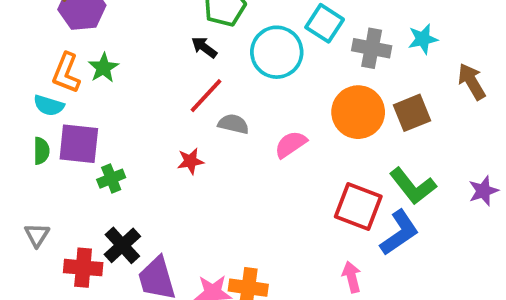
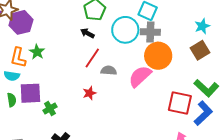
cyan star: (423, 39) -> (202, 26), moved
gray cross: (372, 48) -> (150, 32), moved
orange circle: (358, 112) -> (158, 56), moved
pink semicircle: (291, 144) -> (140, 76), size x1.4

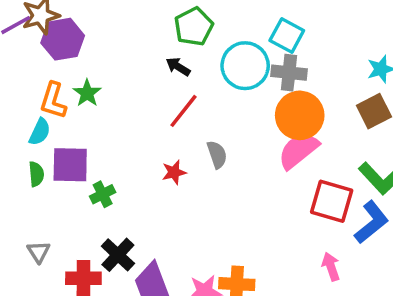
gray semicircle: (109, 70) -> (217, 155), moved, turned 63
cyan semicircle: (12, 76) -> (40, 132), turned -77
pink semicircle: (140, 76) -> (298, 151), moved

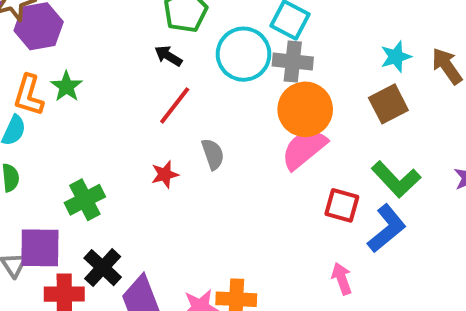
purple square: (70, 165) -> (40, 248), moved
green cross: (103, 194) -> (85, 200), size x1.4
red square: (332, 201) -> (342, 205), size x0.7

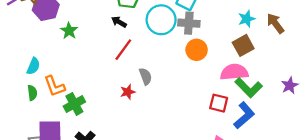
green star: (66, 86) -> (69, 31), moved
orange L-shape: (29, 95) -> (54, 86), moved, turned -35
orange circle: (305, 109) -> (197, 50), size x0.7
pink semicircle: (304, 149) -> (234, 72), moved, turned 36
red star: (165, 174) -> (128, 92), moved

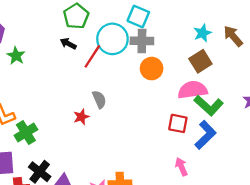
red line: (123, 50) -> (92, 56), moved

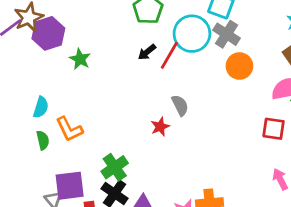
gray cross: (142, 41) -> (227, 34), turned 35
black arrow: (68, 44) -> (147, 52), moved, turned -63
green cross: (26, 133) -> (115, 167), moved

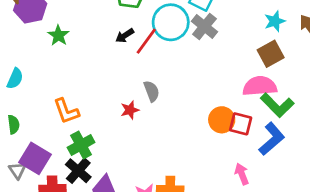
orange circle: (239, 66) -> (222, 120), moved
orange L-shape: (69, 129) -> (66, 111), moved
green semicircle: (43, 140) -> (14, 124), moved
purple square: (70, 186) -> (35, 158), turned 32

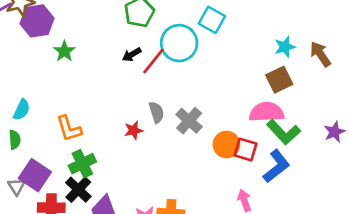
gray cross: (204, 26) -> (189, 121), moved
cyan semicircle: (15, 79) -> (22, 110), moved

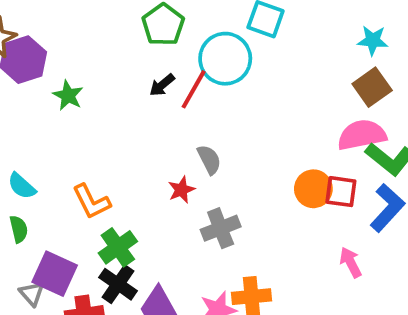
cyan star: (285, 47) -> (373, 40), turned 30
cyan semicircle: (22, 110) -> (22, 186), turned 115
gray cross: (189, 121) -> (221, 228), moved, turned 36

